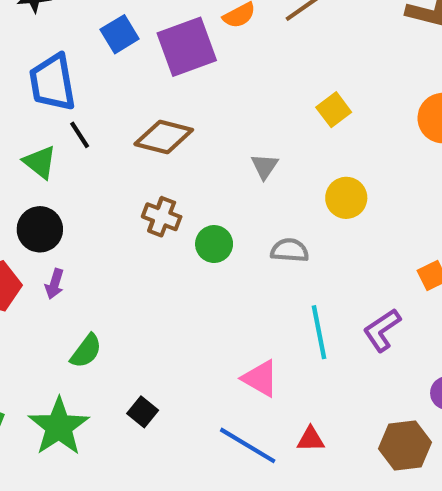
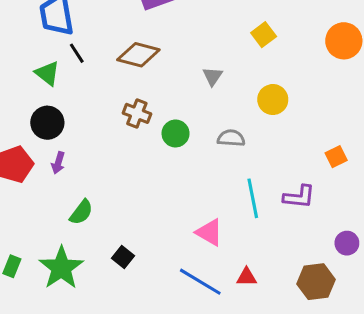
purple L-shape: (382, 330) -> (299, 197), turned -140

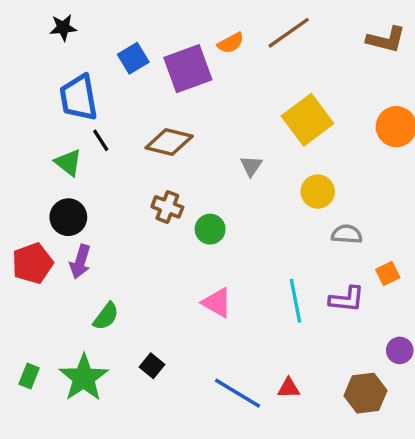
yellow square: (264, 35) -> (307, 120), size x1.8
gray semicircle: (231, 138) -> (347, 234), moved
orange square: (336, 157) -> (388, 274), moved
purple arrow: (58, 163) -> (80, 262), size x1.4
pink triangle: (209, 232) -> (217, 303), moved

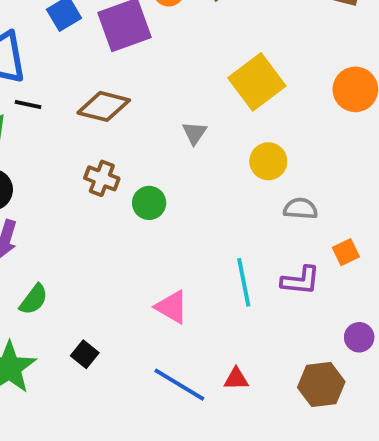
black line: (101, 140) -> (28, 105), turned -45
pink triangle: (217, 303) -> (172, 307), moved

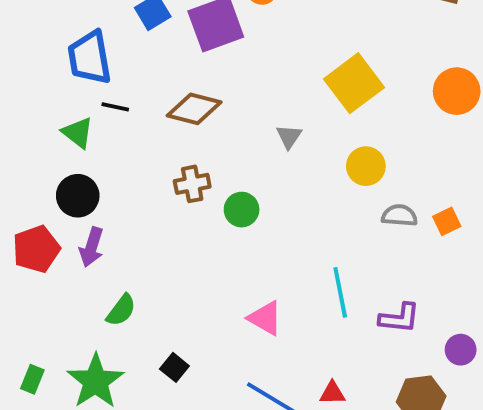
brown cross: (102, 178) -> (192, 184), turned -32
orange square: (346, 252) -> (447, 221), moved
purple L-shape: (300, 281) -> (399, 318), moved

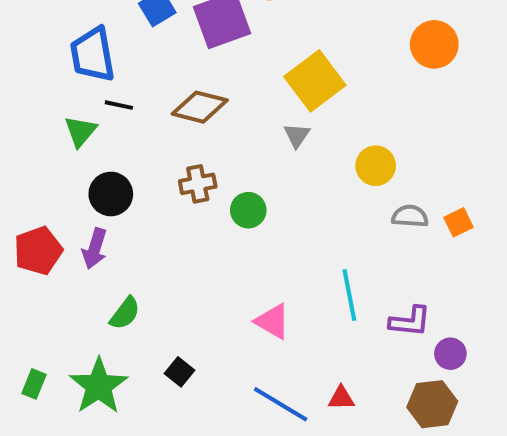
yellow square: (354, 83) -> (315, 81), moved
orange circle: (457, 91) -> (434, 44), moved
green triangle: (78, 133) -> (80, 131), turned 32
black circle: (78, 196) -> (111, 194), moved
purple circle: (461, 350) -> (450, 354), moved

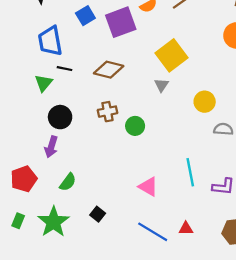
red pentagon: (38, 251) -> (24, 179), moved

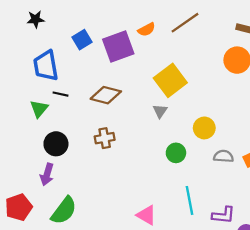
green circle: (135, 126) -> (176, 153), moved
green semicircle: (68, 182) -> (64, 211), size x1.5

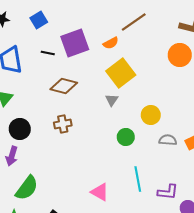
orange semicircle: (147, 29) -> (111, 43), moved
blue square: (82, 40) -> (39, 20), moved
black line: (60, 94) -> (48, 53), moved

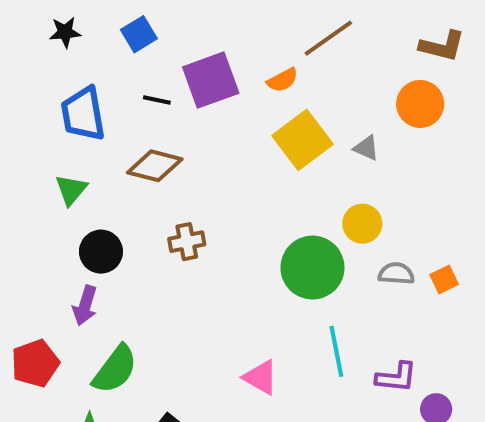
brown diamond: (64, 86) -> (155, 166), moved
gray triangle: (112, 100) -> (366, 148), moved, turned -40
green circle: (126, 137) -> (312, 268), size x1.8

